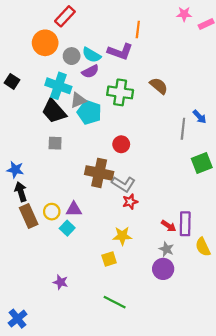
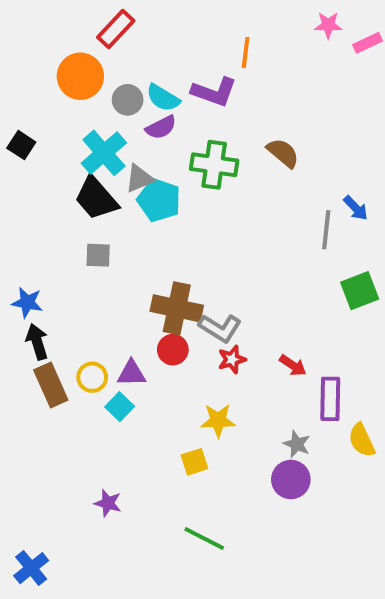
cyan cross: (58, 86) -> (104, 153), turned 30
red circle: (121, 144) -> (173, 350), moved
red arrow: (169, 226) -> (293, 365), moved

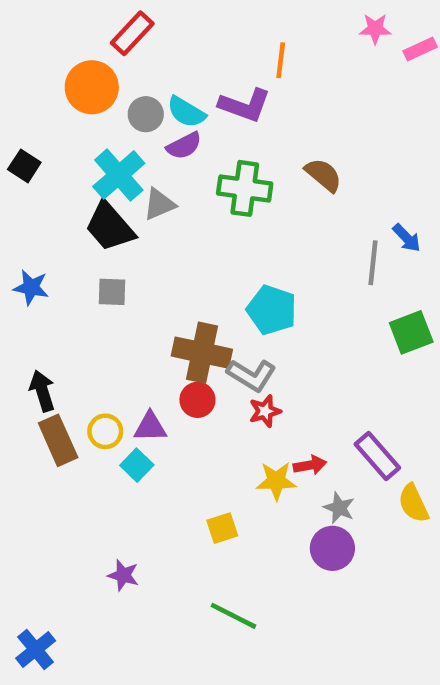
cyan pentagon: (159, 200) -> (272, 310), moved
blue star: (27, 302) -> (31, 287), moved
red arrow: (293, 365) -> (310, 465), moved, turned -44
purple rectangle: (330, 399) -> (377, 456), turned -42
yellow star: (218, 420) -> (276, 481), moved

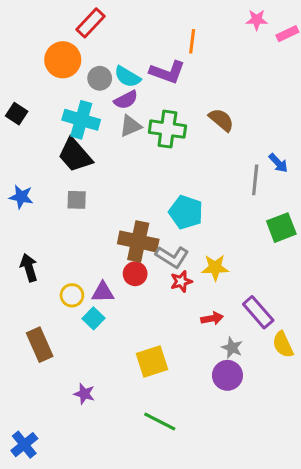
cyan cross: (119, 175) -> (81, 120), turned -33
gray triangle: (159, 204) -> (130, 126), moved
brown rectangle: (58, 440) -> (40, 345), moved
yellow star: (276, 481) -> (215, 268), moved
yellow square: (222, 528) -> (152, 361), size x1.5

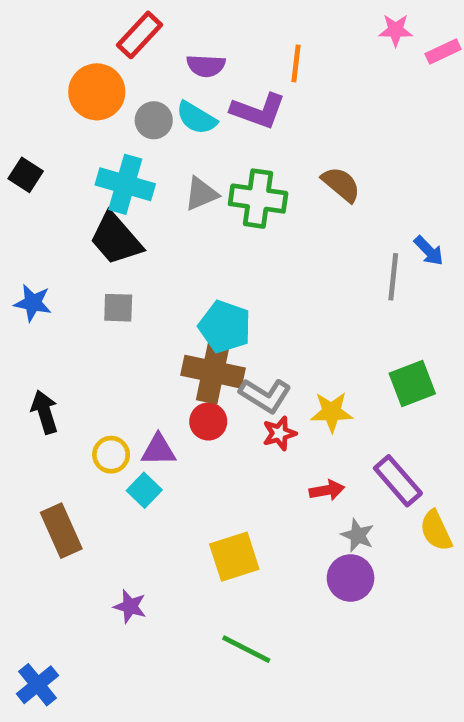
purple semicircle: (126, 100) -> (206, 66), moved, turned 30
cyan pentagon: (186, 212) -> (225, 327), moved
green square: (281, 228) -> (412, 384), moved

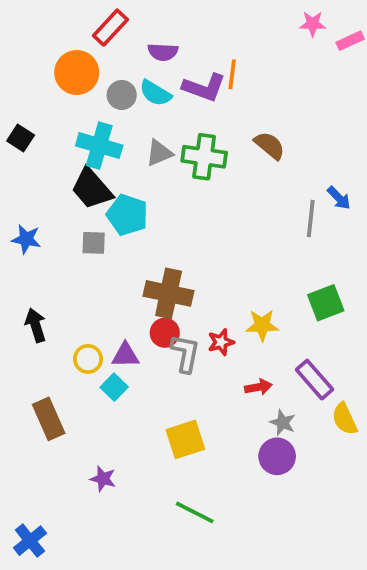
orange line: (296, 63) -> (232, 74), moved
cyan pentagon: (225, 327) -> (127, 215), moved
gray L-shape: (265, 395) -> (185, 353), moved, turned -111

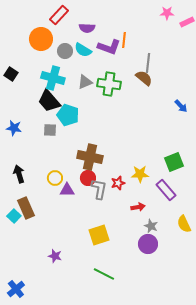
gray line: (311, 219) -> (148, 63), moved
yellow circle: (88, 359) -> (55, 178), moved
purple rectangle: (315, 380) -> (166, 190), moved
cyan square: (114, 387) -> (14, 216), moved
brown rectangle: (49, 419) -> (26, 208), moved

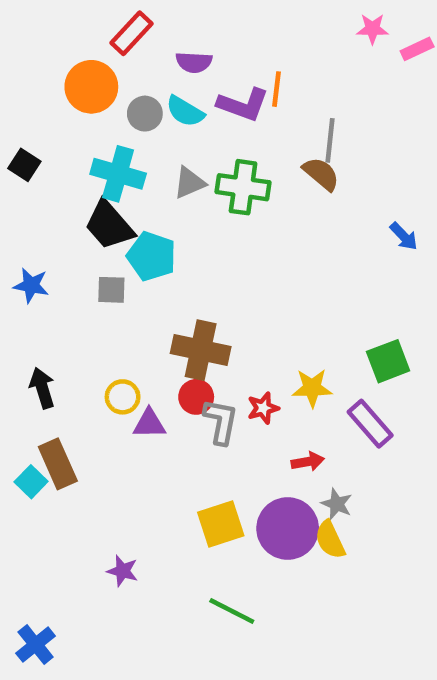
yellow semicircle: (184, 224) -> (330, 540), moved
purple circle: (148, 244) -> (288, 529), moved, size x1.4

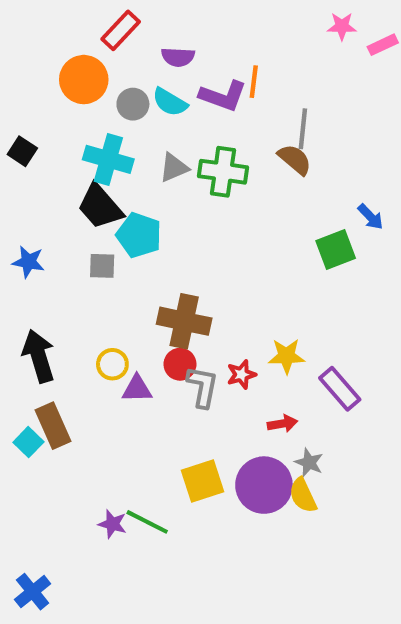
green square: (388, 361) -> (336, 250), moved
black arrow: (42, 388) -> (39, 356), size x1.4
green line: (232, 611) -> (147, 522), moved

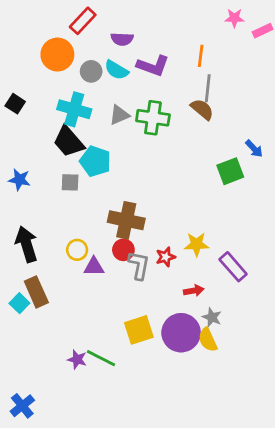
orange line: (254, 82) -> (201, 56), moved

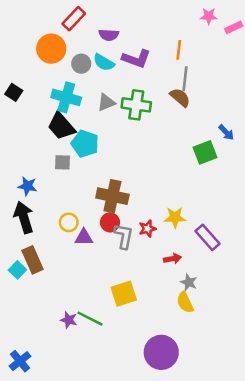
blue star: (19, 180) -> (27, 186), moved
purple circle: (181, 333) -> (161, 352), moved

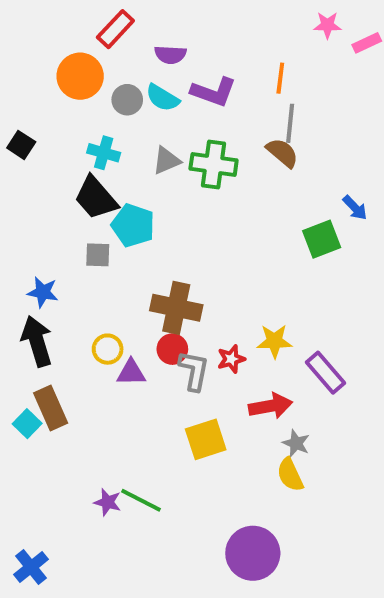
cyan cross: (66, 97) -> (104, 153), size x0.7
red arrow: (172, 259) -> (271, 406), size x1.5
yellow square: (124, 294) -> (206, 439), moved

